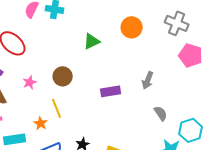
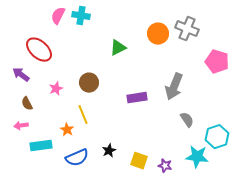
gray cross: (177, 23) -> (187, 29), moved
gray arrow: (148, 80) -> (174, 87), size x1.5

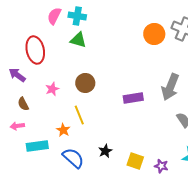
green triangle: (118, 48) -> (78, 40), moved, turned 42
red ellipse: (39, 50) -> (35, 50), turned 36
blue semicircle: (77, 158) -> (73, 158), turned -115

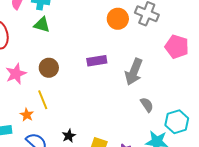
pink star: (52, 89) -> (16, 74), size x1.5
purple rectangle: (133, 98) -> (97, 61), moved

